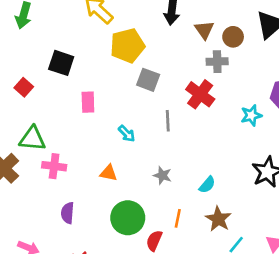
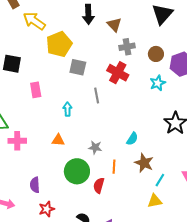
brown circle: (233, 37) -> (156, 54), moved
cyan arrow: (127, 134) -> (67, 109), turned -128
gray star: (162, 175) -> (95, 147), moved
purple semicircle: (67, 213) -> (35, 185), moved

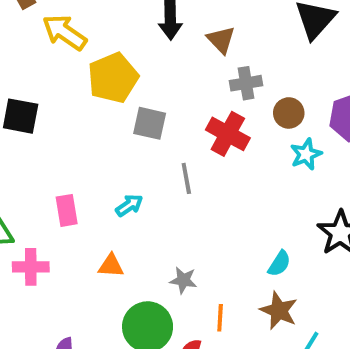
brown circle: (156, 54) -> (289, 113), moved
pink rectangle: (36, 90) -> (67, 210), moved
cyan arrow: (67, 109) -> (129, 205), turned 56
cyan semicircle: (132, 139) -> (279, 264), moved

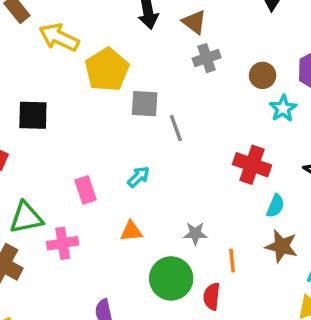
gray cross: (246, 83) -> (207, 58), moved
red cross: (228, 134) -> (252, 165), moved
gray line: (186, 178) -> (176, 128), moved

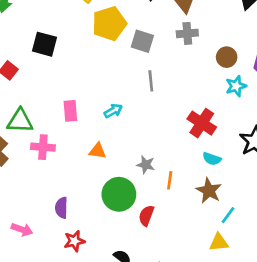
gray square: (145, 104) -> (142, 41), moved
cyan semicircle: (275, 206) -> (212, 159), turned 72
orange line: (232, 261) -> (170, 180), moved

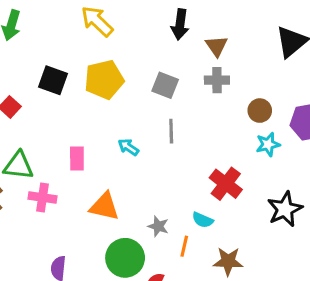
yellow pentagon: (109, 23) -> (104, 80), moved
cyan arrow: (113, 111) -> (128, 147), moved, turned -120
orange triangle: (97, 151) -> (104, 206), size x1.5
cyan semicircle: (212, 159) -> (203, 220), moved
brown star: (209, 191) -> (228, 261), turned -30

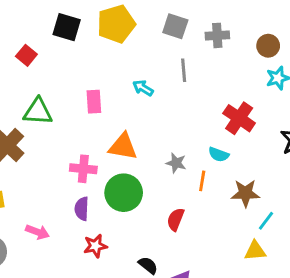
gray cross: (217, 80) -> (217, 35), moved
pink cross: (42, 197) -> (83, 169), moved
green circle: (125, 258) -> (124, 193), moved

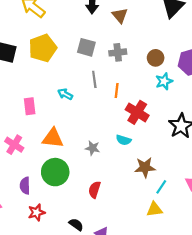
pink cross: (83, 169) -> (14, 145), moved, turned 30
orange line: (202, 181) -> (117, 91), moved

